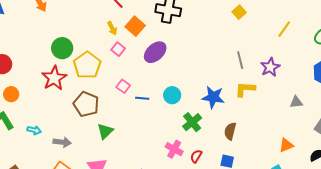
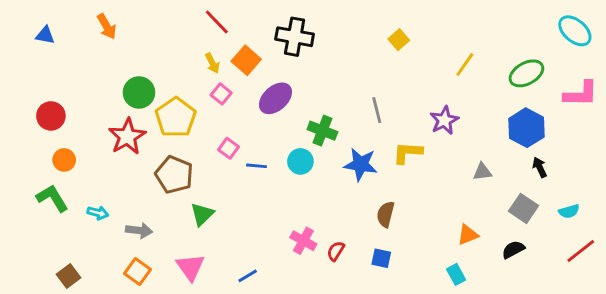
gray line: (240, 60) -> (377, 110), moved
green cross: (192, 122) -> (322, 131), moved, turned -30

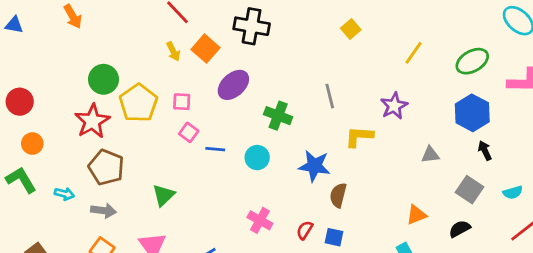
pink square: (221, 94) -> (182, 102), moved, turned -36
cyan circle: (300, 161) -> (257, 158), moved
blue star: (361, 164) -> (314, 166), moved
brown pentagon: (174, 175) -> (106, 167), moved
red semicircle: (336, 251) -> (305, 230), moved

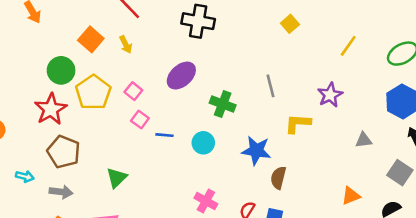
orange square: (205, 49) -> (91, 39), moved
pink square: (182, 102) -> (133, 91), turned 36

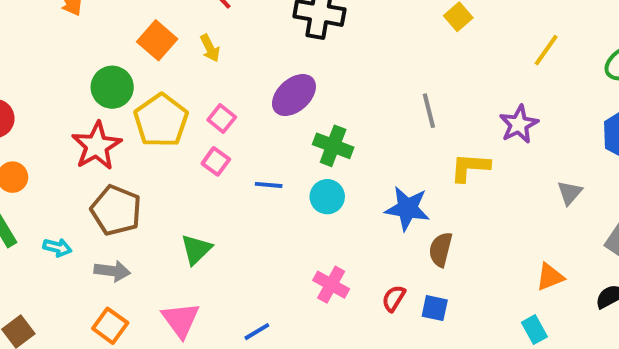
green cross: (223, 104) -> (333, 146), moved
pink square: (140, 120) -> (216, 161), moved
gray triangle: (364, 140) -> (570, 193), turned -42

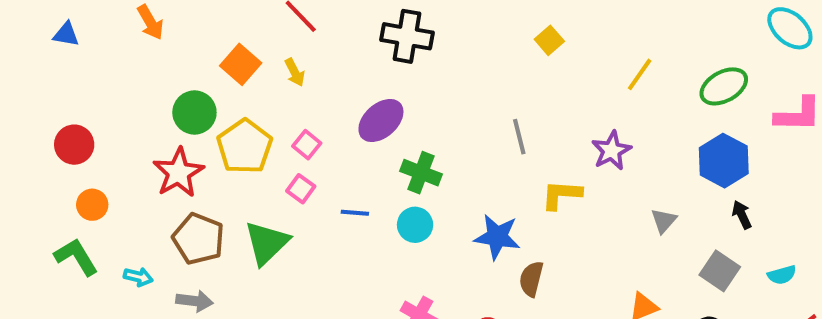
green triangle: (196, 249) -> (267, 243), moved, size x1.4

